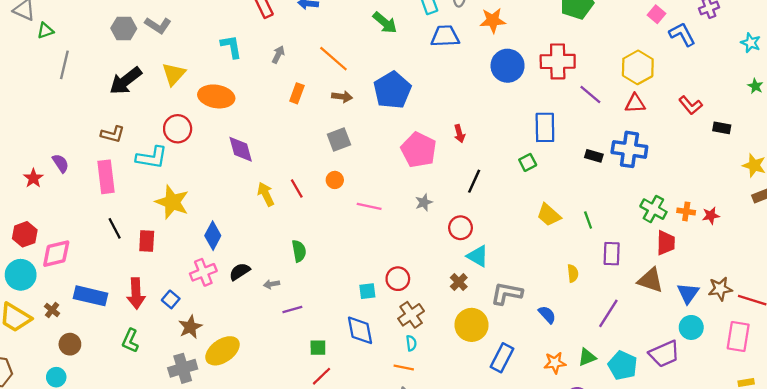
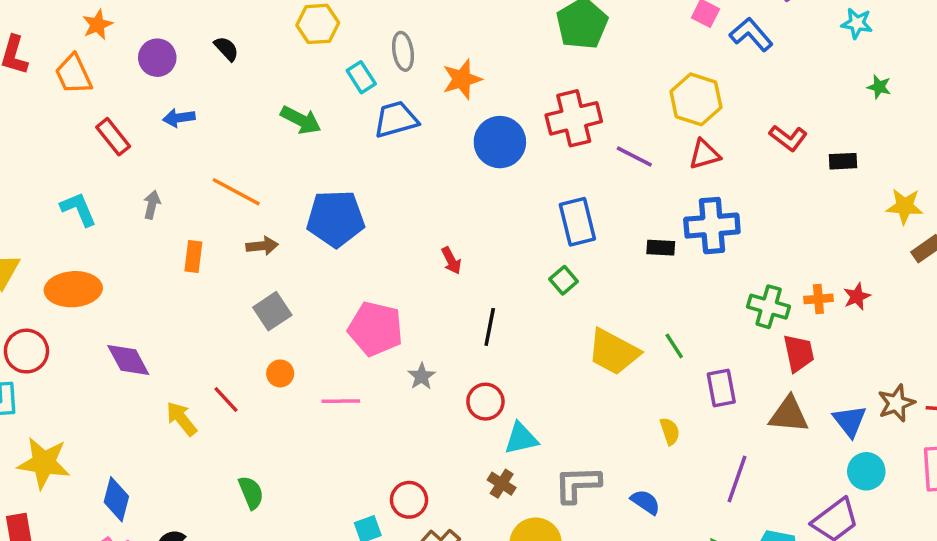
blue pentagon: (392, 90) -> (336, 219), turned -30
pink pentagon: (419, 150) -> (375, 329), moved
yellow trapezoid: (549, 215) -> (613, 352), size x1.4
cyan triangle: (478, 256) -> (521, 438), turned -30

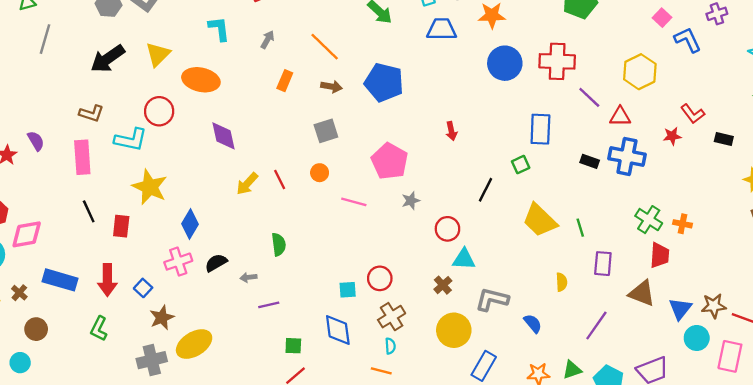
red triangle: (704, 154) -> (620, 117), moved
red star: (857, 297) -> (672, 136), moved
black line: (490, 327) -> (486, 190), moved
yellow arrow: (181, 419) -> (247, 184), turned -115
cyan circle: (866, 471) -> (697, 338), moved

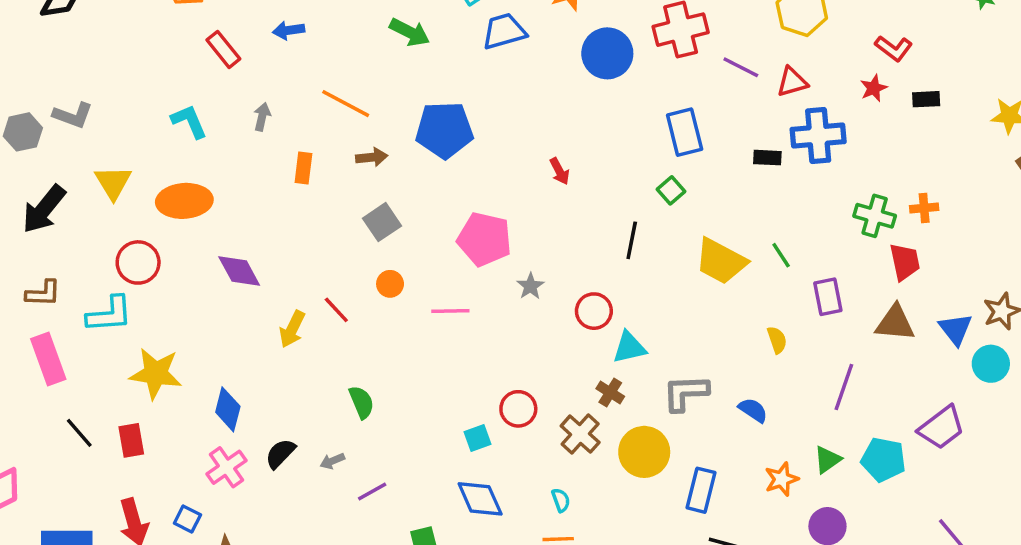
black rectangle: (724, 139) -> (926, 99), moved
brown cross: (392, 317) -> (580, 434), moved

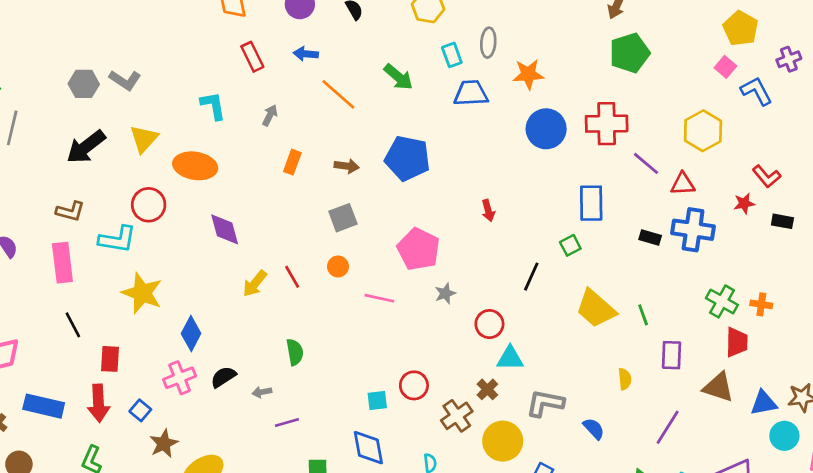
orange line: (346, 104) -> (338, 94), moved
blue triangle: (956, 329) -> (764, 403), turned 44
red rectangle: (131, 440) -> (110, 359), moved

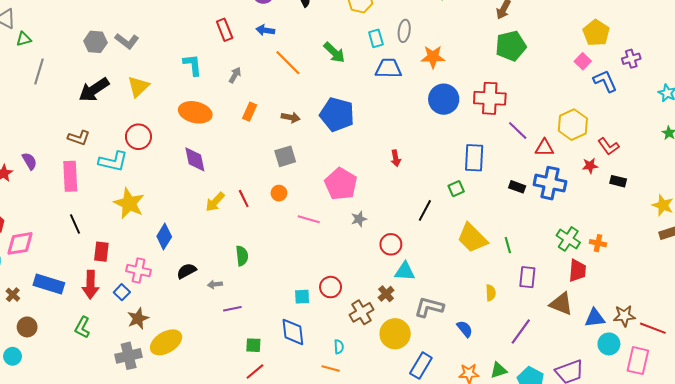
yellow hexagon: (703, 131) -> (573, 125), moved
orange ellipse: (195, 166) -> (195, 112), moved
pink cross: (180, 378) -> (138, 271), moved, turned 30

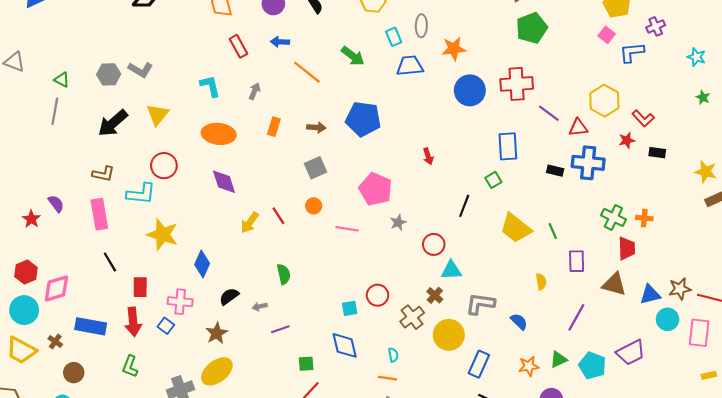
green triangle: (24, 39) -> (62, 80), moved, turned 49
blue L-shape: (605, 81) -> (632, 52), turned -65
brown star: (138, 319) -> (217, 333), moved

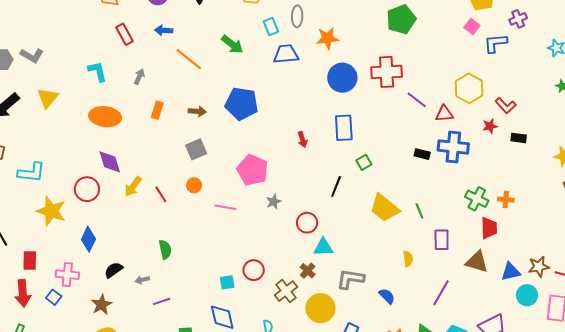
blue rectangle: (508, 146) -> (344, 128), moved
red circle: (164, 166) -> (87, 189), moved
yellow arrow: (250, 223) -> (133, 187), moved

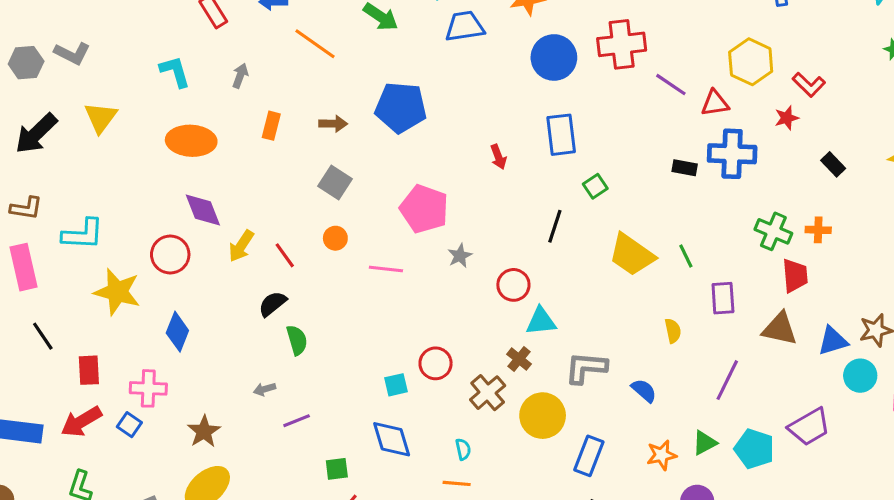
black rectangle: (519, 138) -> (833, 164), moved, turned 42
gray square: (196, 149) -> (335, 182), turned -30
black semicircle: (114, 270) -> (272, 304), moved
red arrow: (23, 293) -> (81, 422), turned 68

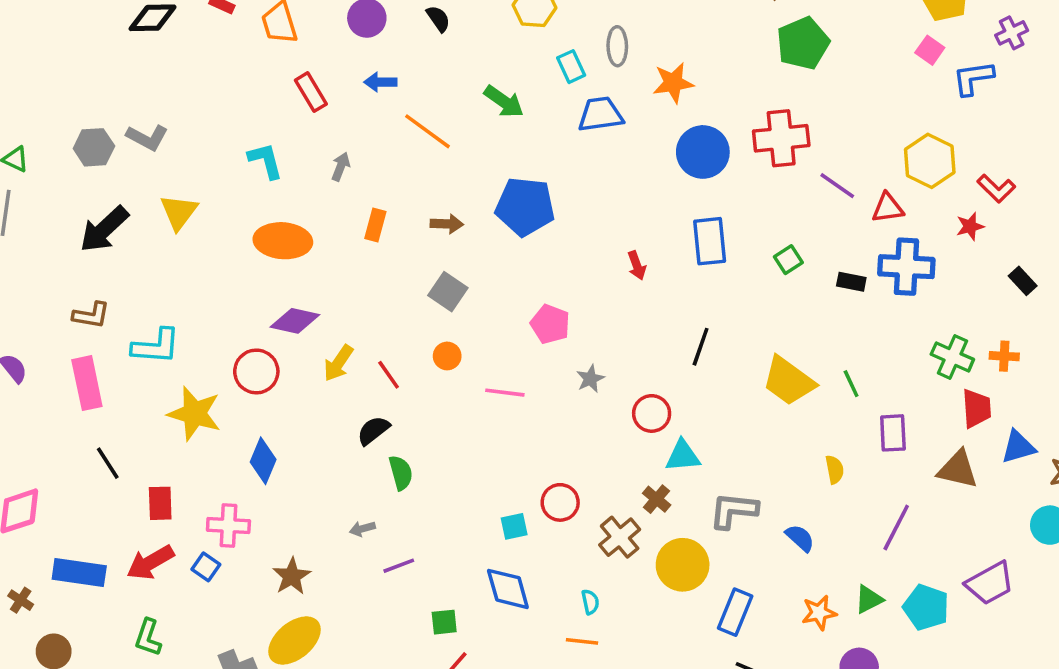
green square: (595, 186) -> (788, 260), moved
pink pentagon: (424, 209) -> (550, 324), size x0.7
purple diamond: (203, 210) -> (295, 321), turned -57
blue triangle: (833, 341) -> (1018, 447), moved

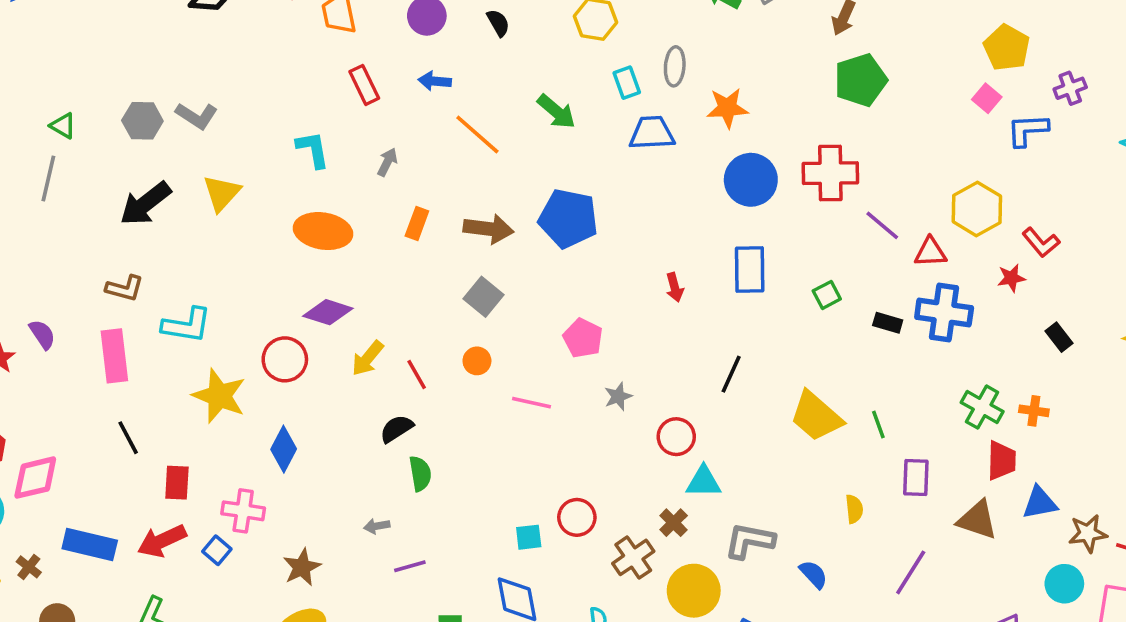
brown arrow: (447, 224) -> (488, 229), size x1.5

